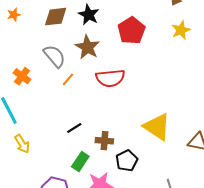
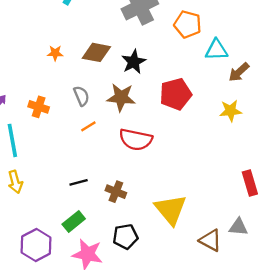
orange star: (14, 15) -> (55, 53), moved
brown star: (87, 47) -> (121, 97), turned 30
gray semicircle: (54, 56) -> (81, 96), size x0.7
orange cross: (22, 76) -> (39, 107), turned -36
brown cross: (104, 141) -> (116, 192), moved

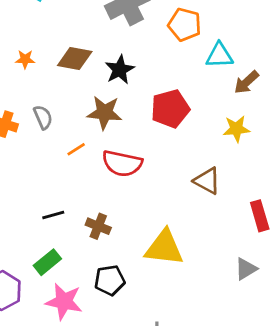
gray semicircle: (81, 96) -> (43, 117), moved
orange line: (88, 126) -> (76, 149), moved
yellow triangle: (171, 210) -> (164, 248), turned -44
gray triangle: (238, 227) -> (246, 269), turned -36
brown triangle: (210, 240) -> (207, 181), moved

